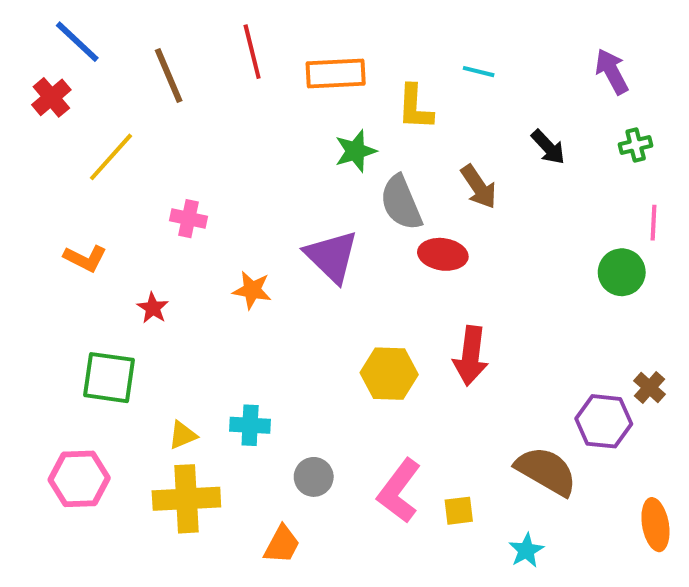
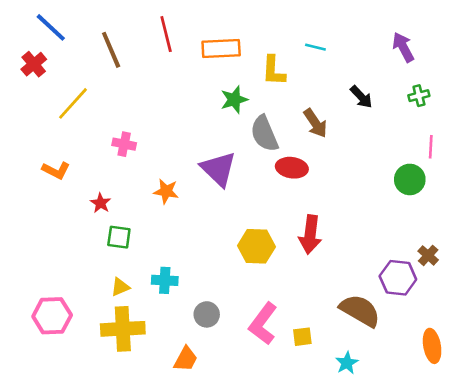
green square: (109, 378) -> (119, 237), moved, size x0.7

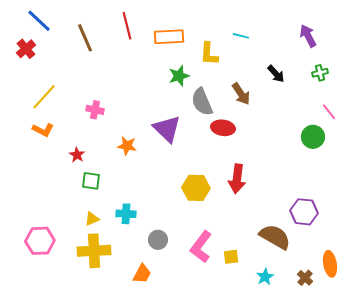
yellow line: (73, 103) -> (44, 97), moved
pink line: (431, 147) -> (329, 112), turned -42
brown cross: (428, 255) -> (305, 278), moved

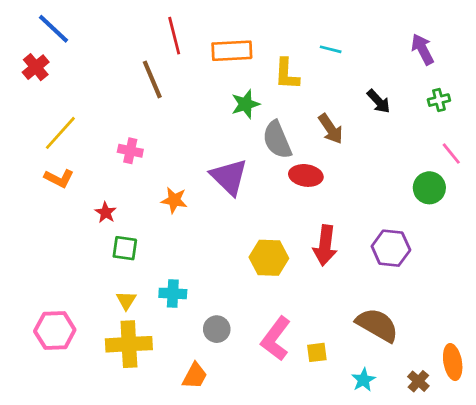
brown line: (85, 38) -> (152, 79), moved
purple hexagon: (304, 212) -> (391, 248), moved
yellow triangle: (92, 219) -> (126, 300), turned -35

